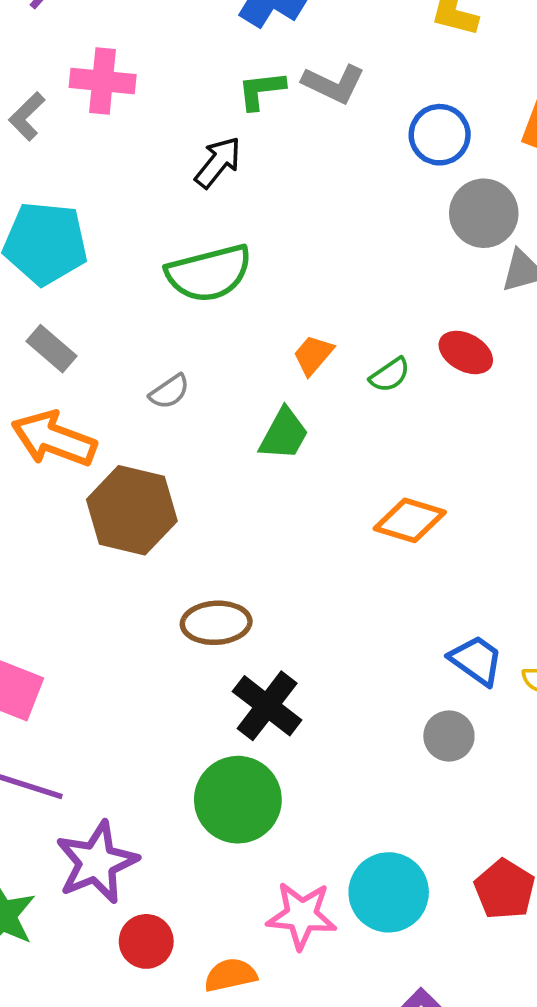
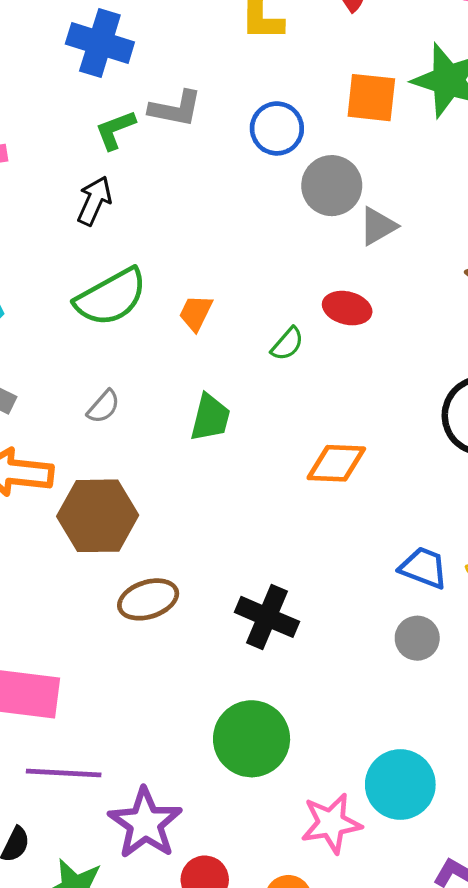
orange trapezoid: (313, 355) -> (196, 313), moved
brown ellipse: (216, 623) -> (148, 599), moved
black cross: (267, 706) -> (267, 617), moved

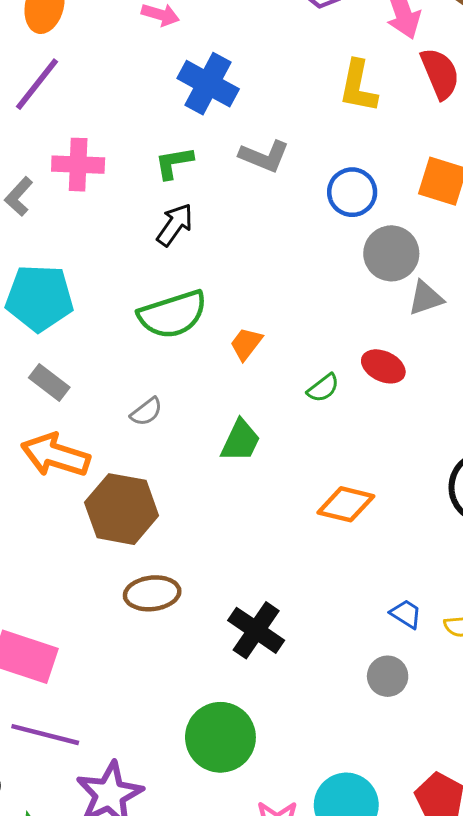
green L-shape: (115, 130) -> (174, 163), moved
blue trapezoid: (424, 568) -> (406, 614), size x0.7

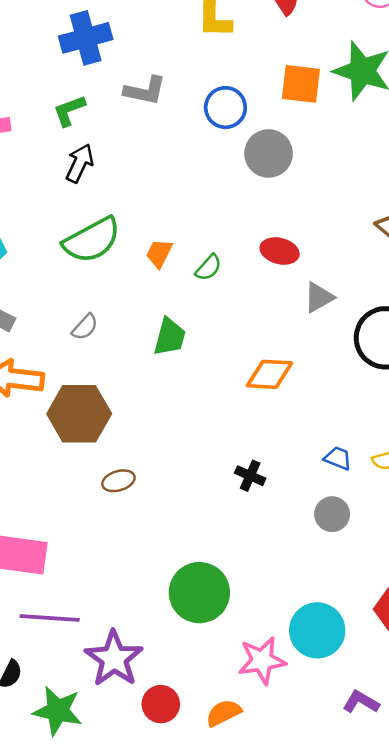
blue cross: (208, 84) -> (86, 38), turned -33
gray triangle: (426, 298) -> (319, 297), moved
green semicircle: (323, 388) -> (208, 268), moved
brown ellipse: (152, 593) -> (118, 481), size x0.7
black cross: (256, 630) -> (250, 476), moved, size x0.6

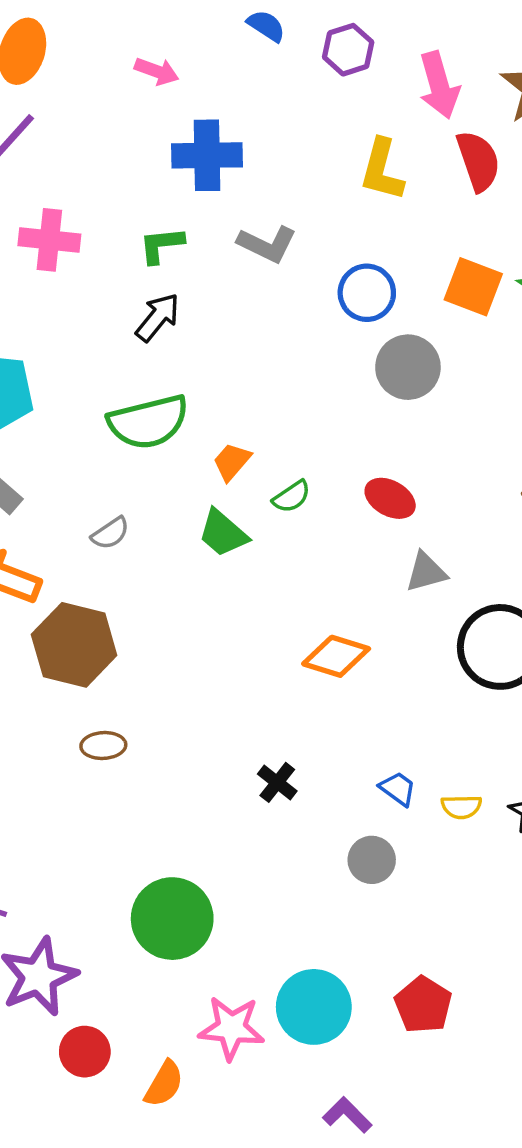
green trapezoid: (170, 337) -> (223, 533), moved, turned 102
orange semicircle: (224, 713) -> (164, 1084), turned 132

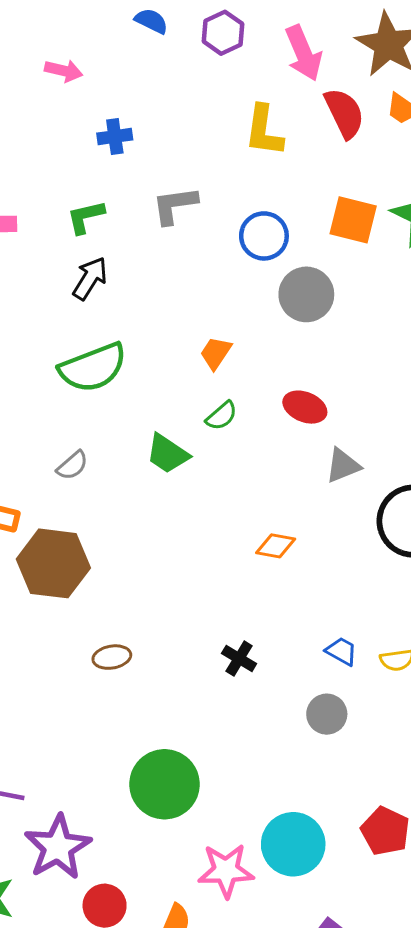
blue cross: (207, 155) -> (115, 137), size x0.6
gray L-shape: (267, 244) -> (175, 205), turned 153
orange trapezoid: (232, 462) -> (216, 353), moved
orange diamond: (336, 656) -> (276, 546), size x0.7
brown ellipse: (103, 746) -> (112, 657), moved

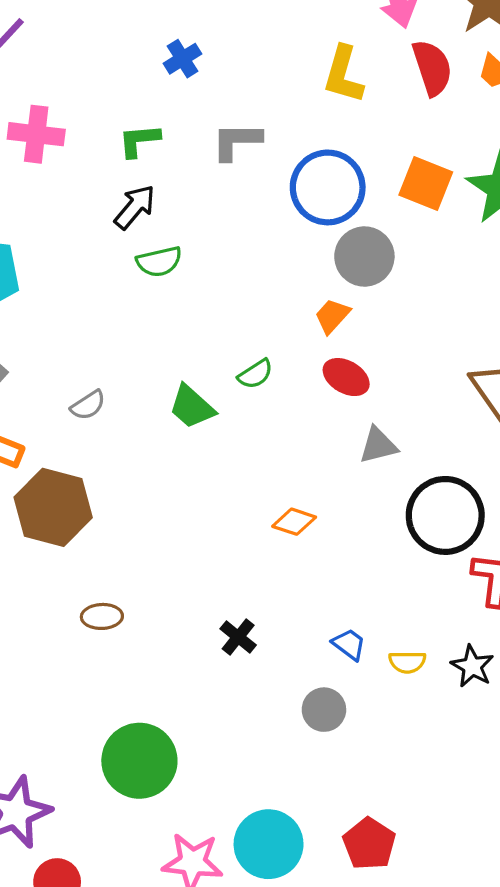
blue cross: (115, 137) -> (183, 59), turned -32
blue circle: (264, 236) -> (328, 187), size x1.4
orange trapezoid: (216, 353) -> (332, 316), moved
green semicircle: (93, 368) -> (159, 262), moved, size x0.6

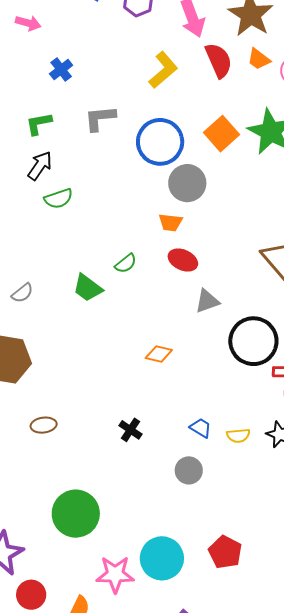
yellow L-shape: (343, 75) -> (163, 70), turned -141
orange square: (426, 183) -> (221, 134), turned 32
orange trapezoid: (332, 316) -> (171, 222), turned -120

